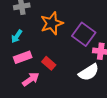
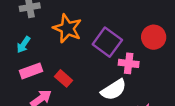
orange star: (52, 23) -> (67, 28), turned -30

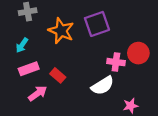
red circle: (154, 37) -> (138, 53), moved
purple square: (107, 42) -> (97, 24), moved, turned 35

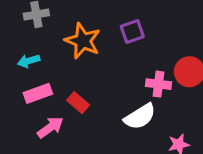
purple square: (97, 24) -> (132, 32), size x0.7
cyan arrow: (22, 45) -> (29, 61), turned 40

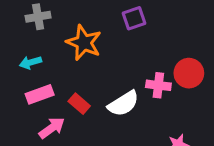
purple square: (132, 32) -> (134, 18), moved
white semicircle: (140, 117) -> (123, 104), moved

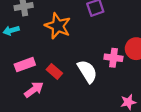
cyan arrow: (30, 62) -> (11, 30), moved
white semicircle: (123, 104) -> (87, 71), turned -90

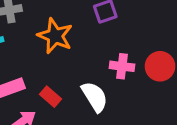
pink cross: (113, 58) -> (122, 66), moved

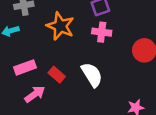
pink cross: (122, 66) -> (102, 32), moved

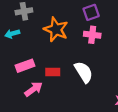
red rectangle: (57, 75) -> (53, 72), turned -40

